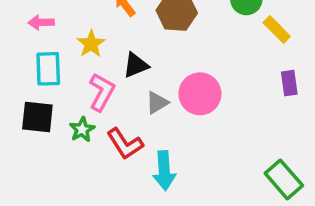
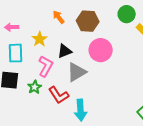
pink circle: (200, 94) -> (101, 50), moved
gray triangle: (157, 103) -> (77, 72), size x1.5

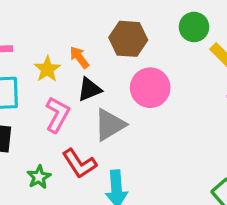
orange arrow: (59, 17) -> (79, 57), moved
green star: (35, 87) -> (39, 177), moved

